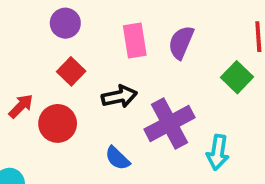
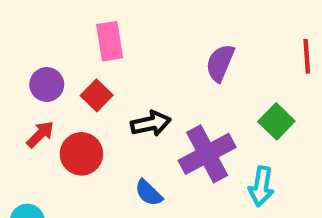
purple circle: (65, 23) -> (47, 85), moved
pink rectangle: (135, 40) -> (110, 41), moved
green square: (237, 77) -> (276, 121), moved

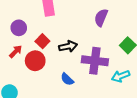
red square: (97, 95) -> (42, 41), moved
purple cross: (207, 154) -> (95, 61), turned 35
cyan arrow: (261, 186) -> (121, 76), turned 60

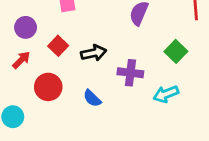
red circle: (35, 61) -> (48, 87), moved
purple cross: (95, 61) -> (130, 73), size x0.7

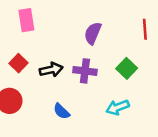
purple cross: (130, 73) -> (85, 71), moved
blue semicircle: (92, 98) -> (62, 111), moved

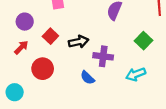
purple cross: (85, 71) -> (103, 56), moved

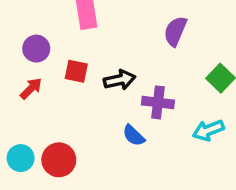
red square: (50, 36) -> (76, 71), turned -32
red circle: (43, 69) -> (59, 160), moved

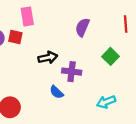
red square: (76, 71) -> (15, 37), moved
cyan arrow: (208, 130) -> (106, 102), moved

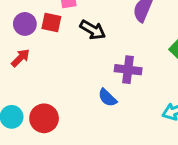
black arrow: (48, 58) -> (93, 30), moved, turned 42

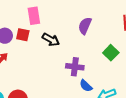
blue semicircle: (107, 98) -> (86, 86), moved

